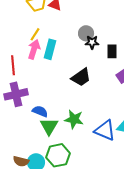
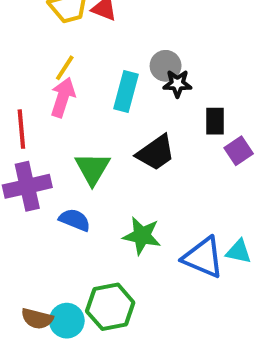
cyan rectangle: (50, 49) -> (126, 91), moved
black rectangle: (112, 51) -> (215, 121), moved
green triangle: (49, 126) -> (92, 169), moved

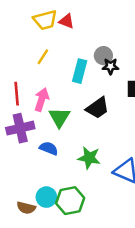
pink arrow: (63, 97) -> (42, 100), moved
cyan circle: (67, 321) -> (46, 197), moved

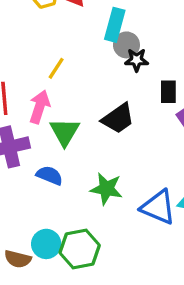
yellow line: (43, 57) -> (56, 68), moved
cyan rectangle: (80, 71) -> (115, 25), moved

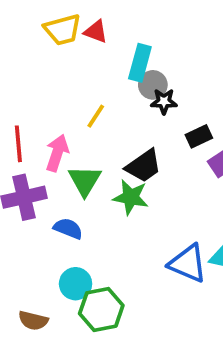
yellow line: (56, 68) -> (96, 116), moved
black rectangle: (168, 92) -> (199, 136), turned 65
green star: (106, 189) -> (131, 197), moved
cyan circle: (46, 244) -> (76, 284), moved

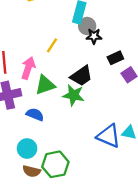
green triangle: (85, 181) -> (45, 85), turned 40
cyan circle: (76, 284) -> (27, 148), moved
brown semicircle: (33, 321) -> (32, 171), moved

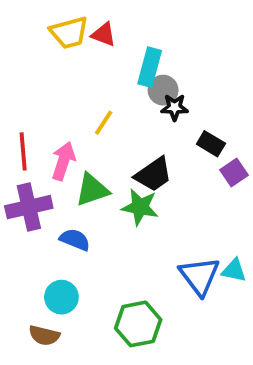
black rectangle: (115, 58) -> (211, 144), turned 56
blue triangle: (109, 136) -> (199, 276), turned 30
green hexagon: (55, 164) -> (138, 324), moved
brown semicircle: (32, 171) -> (44, 335), moved

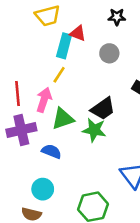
red triangle: (104, 35) -> (78, 33), moved
cyan rectangle: (150, 67) -> (64, 46), moved
black star: (175, 107) -> (117, 17), moved
yellow line: (104, 123) -> (59, 75), moved

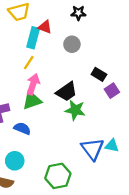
pink arrow: (44, 100) -> (33, 84), moved
green star: (94, 130) -> (75, 110), moved

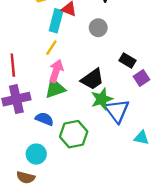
green star: (75, 110) -> (102, 99), turned -30
blue triangle: (92, 149) -> (117, 111), moved
green hexagon: (58, 176) -> (74, 134), moved

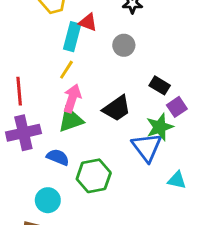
green star: (102, 99) -> (160, 127), moved

